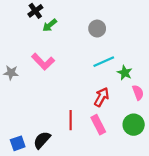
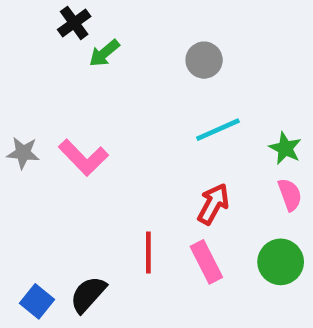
pink L-shape: (43, 62) -> (83, 158), moved
green star: (125, 73) -> (285, 148), moved
blue square: (18, 143) -> (37, 301), turned -32

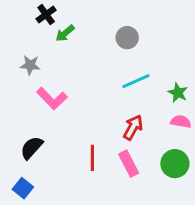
gray star: (23, 153) -> (30, 65), moved
pink semicircle: (290, 195) -> (181, 122), turned -60
black semicircle: (88, 294) -> (32, 148), moved

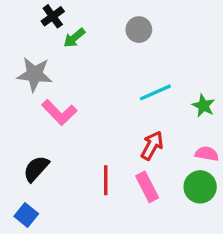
gray circle: (127, 38) -> (139, 30), moved
gray star: (30, 65) -> (34, 74), size x1.5
pink semicircle: (181, 122) -> (207, 154), moved

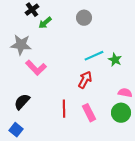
green star: (203, 106) -> (115, 60), moved
red arrow: (152, 145) -> (85, 80), moved

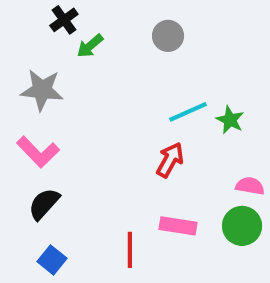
pink L-shape: (36, 68) -> (38, 152), moved
red line: (64, 109) -> (130, 250), moved
pink rectangle: (89, 113) -> (178, 226), turned -54
blue square: (16, 130) -> (52, 260), moved

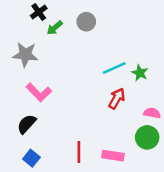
gray circle: (168, 36) -> (86, 22), moved
pink L-shape: (38, 152) -> (39, 92), moved
red arrow: (170, 160) -> (117, 98), moved
pink rectangle: (178, 226) -> (113, 156), moved

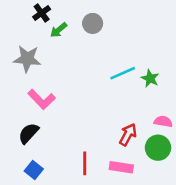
red arrow: (117, 98) -> (128, 135), moved

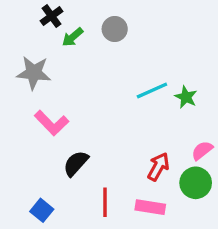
pink semicircle: (163, 122) -> (202, 150), turned -48
black semicircle: (28, 133) -> (76, 163), moved

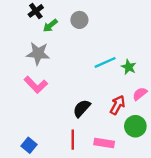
gray star: (34, 73) -> (38, 53), moved
pink semicircle: (202, 150) -> (140, 94), moved
black semicircle: (76, 163) -> (82, 108), moved
red arrow: (158, 167) -> (117, 105), moved

